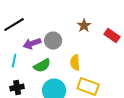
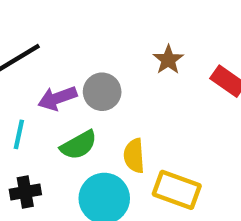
yellow semicircle: (75, 63) -> (134, 156), moved

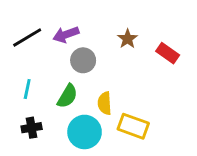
purple arrow: (57, 98) -> (66, 35), moved
green semicircle: (79, 145) -> (67, 96), turned -30

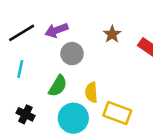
cyan line: (27, 89) -> (20, 69), moved
black cross: (32, 128) -> (25, 114), turned 36

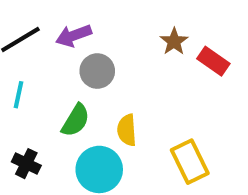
brown star: (112, 34) -> (174, 41), moved
yellow rectangle: (117, 113) -> (190, 162), moved, turned 44

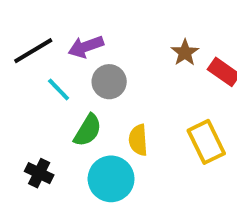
cyan line: (18, 95) -> (59, 89), moved, turned -56
yellow rectangle: (190, 162) -> (206, 142), moved

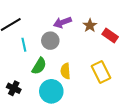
purple arrow: (86, 47) -> (62, 22), moved
cyan line: (59, 89) -> (24, 45), turned 32

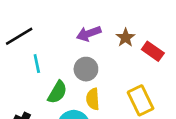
gray circle: (50, 41) -> (86, 69), moved

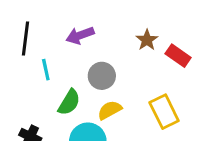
purple arrow: (89, 34) -> (80, 35), moved
black line: (19, 36) -> (26, 38), turned -52
yellow semicircle: (93, 99) -> (110, 110), turned 65

